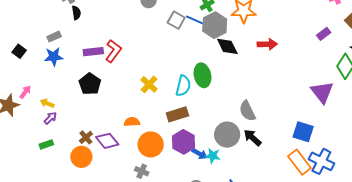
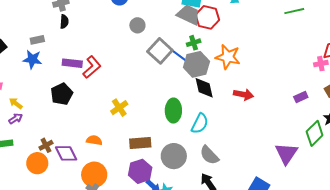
gray square: (176, 20) -> (160, 51), size x1.4
cyan semicircle: (183, 86) -> (200, 123), moved
gray semicircle: (247, 111) -> (209, 155), turned -30
gray circle: (227, 135) -> (174, 156), moved
orange circle: (151, 144) -> (94, 175), moved

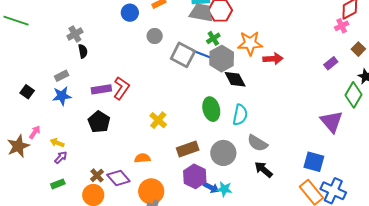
red arrow: (243, 95) -> (273, 59), moved

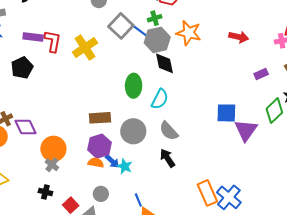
red arrow: (273, 59) -> (239, 37), moved
red L-shape: (121, 88) -> (53, 41), turned -40
yellow cross: (158, 120) -> (85, 47), moved, size x1.4
orange semicircle: (142, 158) -> (96, 163), moved
blue square: (314, 162) -> (226, 113), moved, turned -30

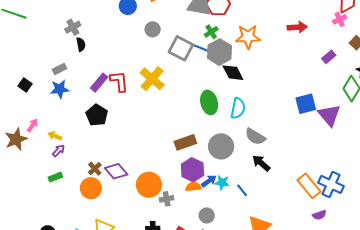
purple rectangle: (33, 37) -> (99, 83), turned -42
blue arrow: (112, 161) -> (209, 181), turned -63
gray cross: (52, 165) -> (167, 199), moved, turned -32
blue line: (138, 200) -> (242, 190), moved

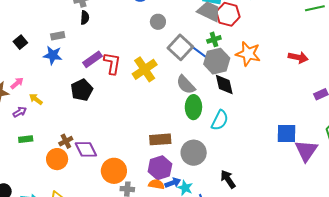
gray semicircle: (255, 137) -> (186, 85), moved
purple arrow: (59, 151) -> (20, 112), moved

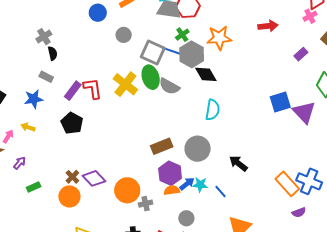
gray rectangle: (58, 36) -> (46, 77), moved, turned 56
yellow arrow: (36, 99) -> (28, 127), moved
green ellipse: (193, 107) -> (151, 77), moved

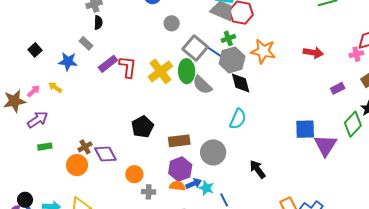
black pentagon: (72, 123) -> (142, 127), moved
purple arrow: (20, 163) -> (38, 120), size x1.5
black arrow: (238, 163) -> (258, 169), moved
orange circle: (127, 190) -> (134, 174), size x0.7

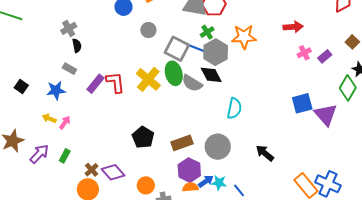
pink cross: (356, 54) -> (304, 53), moved
black diamond: (241, 83) -> (211, 75), moved
pink arrow: (34, 91) -> (65, 123), moved
green rectangle: (45, 147) -> (65, 156), moved, turned -40

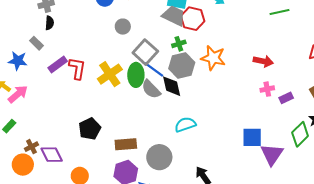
blue line: (197, 48) -> (154, 69), moved
cyan semicircle: (234, 108) -> (185, 125), turned -135
pink arrow: (65, 123) -> (18, 94), size x1.5

